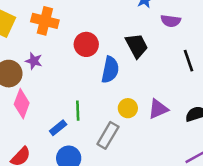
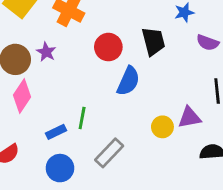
black trapezoid: (137, 46) -> (153, 41), moved
yellow circle: (128, 108) -> (162, 127), moved
purple triangle: (158, 109) -> (189, 117), moved

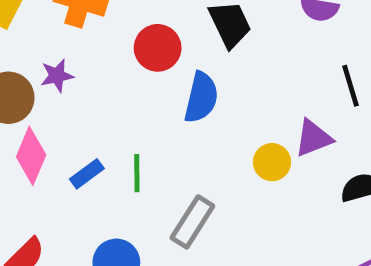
purple star: (46, 52) -> (57, 76), turned -30
blue rectangle: (56, 132) -> (87, 174), moved

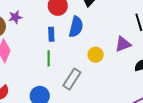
yellow circle: (272, 162) -> (96, 55), moved
blue rectangle: (87, 174) -> (51, 34), moved, turned -56

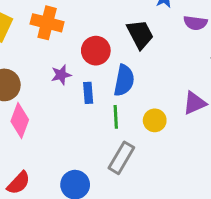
purple star: (15, 17) -> (61, 75), moved
green line: (49, 58) -> (116, 117), moved

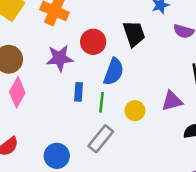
purple star: (61, 75) -> (60, 58), size x1.5
blue rectangle: (88, 93) -> (79, 92), moved

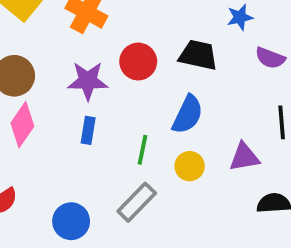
black trapezoid: (134, 34) -> (198, 55), turned -64
blue semicircle: (114, 72) -> (188, 114), moved
blue rectangle: (79, 92) -> (88, 130), moved

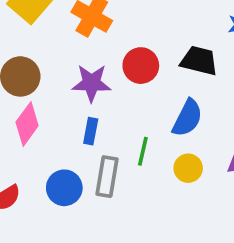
gray rectangle: (137, 202) -> (107, 177), moved, turned -36
blue circle: (71, 221) -> (64, 188), moved

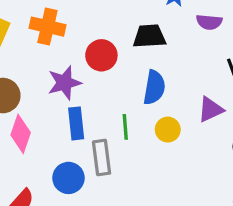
blue rectangle: (91, 131) -> (76, 123), size x1.4

